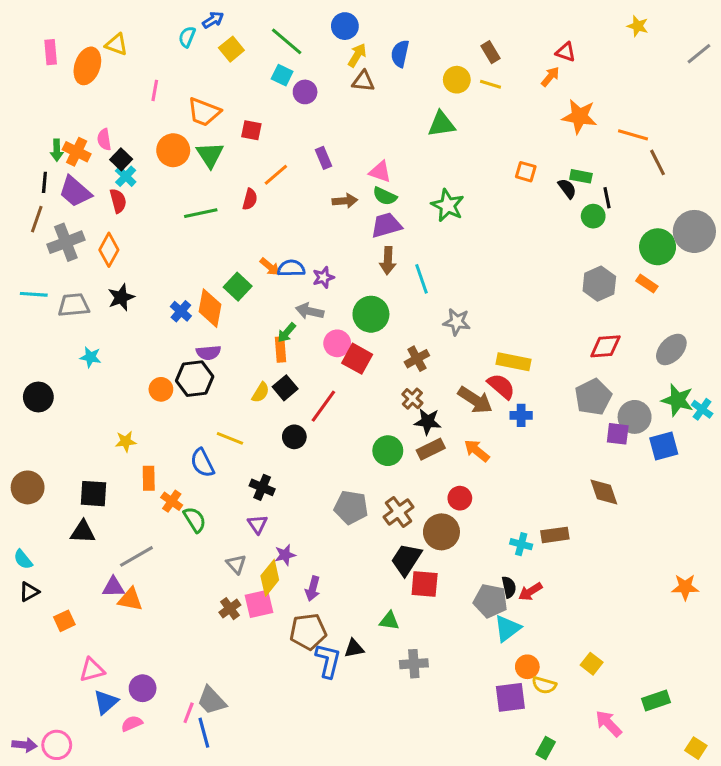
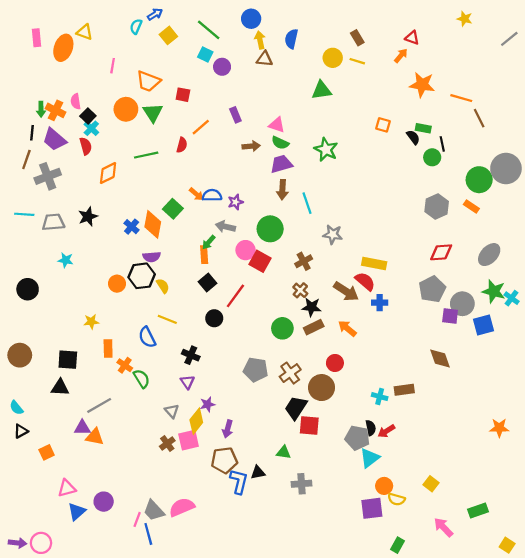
yellow arrow: (357, 55) -> (260, 40), turned -42
orange diamond: (109, 250) -> (108, 173), moved, turned 35
yellow semicircle: (261, 392) -> (163, 286), moved, turned -64
pink semicircle: (132, 723) -> (182, 507), moved, size x1.6

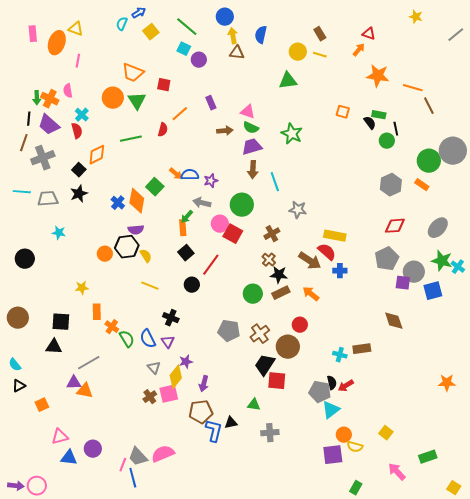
pink line: (113, 66) -> (78, 61), moved
black square: (88, 116) -> (79, 170), moved
blue semicircle: (147, 337) -> (148, 339), moved
blue triangle: (77, 512) -> (69, 458), turned 48

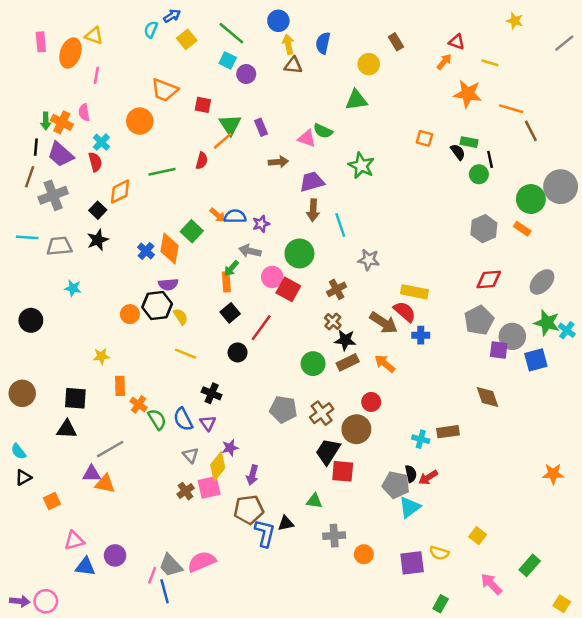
yellow line: (320, 55) -> (490, 63), moved
green triangle: (137, 101) -> (230, 125), moved
green semicircle: (251, 128) -> (323, 131), moved
orange circle: (344, 435) -> (364, 554), moved
green rectangle: (428, 457) -> (530, 565), turned -30

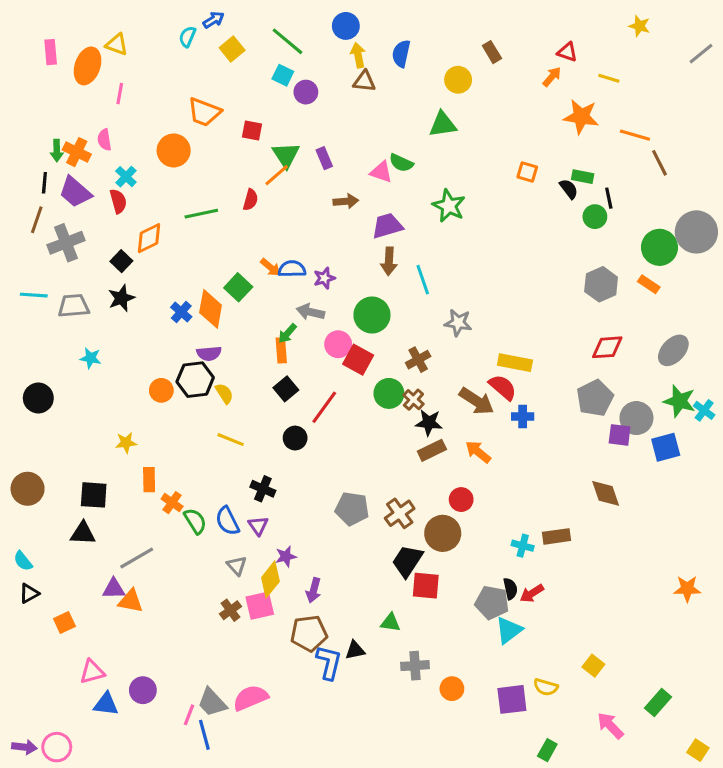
green circle: (313, 364) -> (389, 393), moved

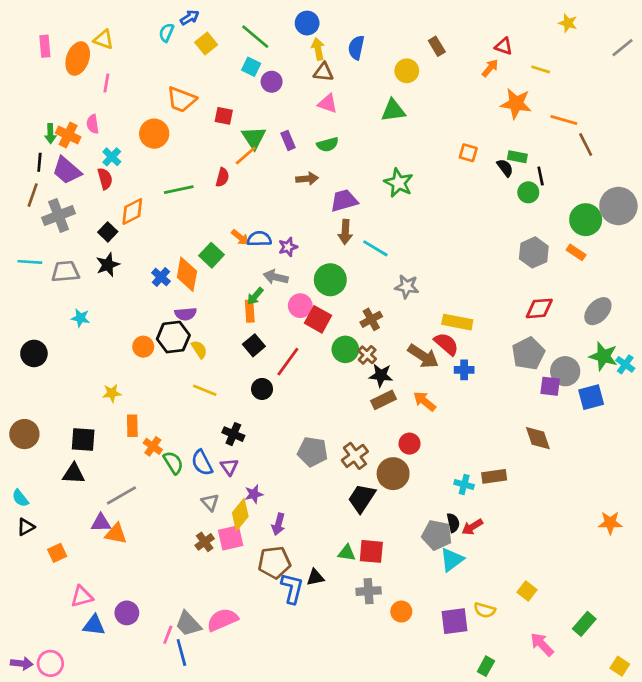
green semicircle: (401, 163) -> (328, 145), moved, turned -40
pink triangle: (381, 172) -> (328, 104), moved
cyan line: (423, 280) -> (375, 248), turned -40
red square: (426, 586) -> (371, 551), moved

